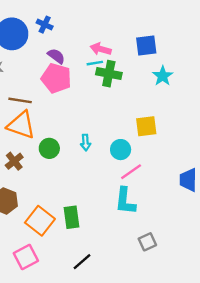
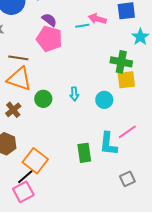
pink arrow: (101, 49) -> (97, 19), moved
green cross: (109, 74) -> (121, 62), moved
pink line: (131, 172) -> (127, 132), moved
green rectangle: (71, 217) -> (84, 153), moved
black line: (82, 262) -> (25, 177), moved

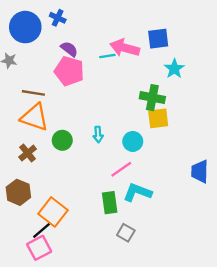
pink arrow: (97, 19) -> (125, 48), size x1.4
pink line: (127, 132) -> (121, 169), moved
cyan L-shape: (108, 144) -> (137, 192), turned 105
gray square: (127, 179) -> (126, 233), moved, turned -35

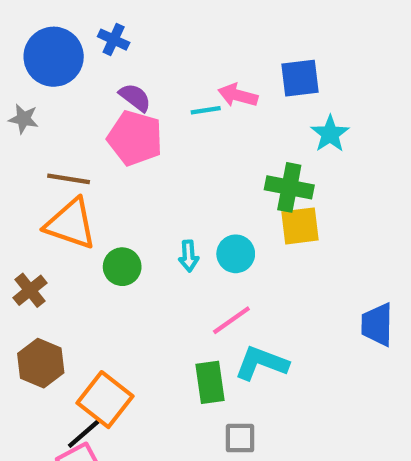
pink arrow: (125, 48) -> (238, 95), size x0.7
cyan circle: (133, 141) -> (236, 254), moved
brown cross: (28, 153) -> (30, 290), moved
gray square: (126, 233) -> (240, 438), turned -30

